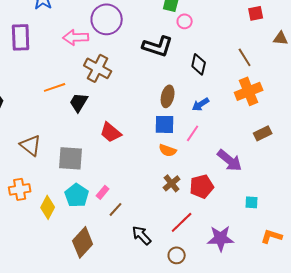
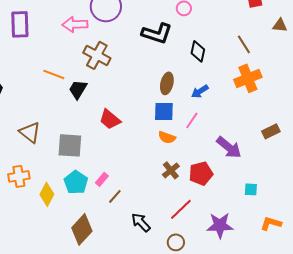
orange line: (55, 87) -> (54, 74), turned 40
brown rectangle: (263, 133) -> (271, 131), moved

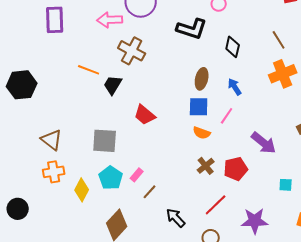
blue arrow: (200, 91) -> (235, 87), turned 90
brown triangle: (30, 132) -> (52, 140), moved

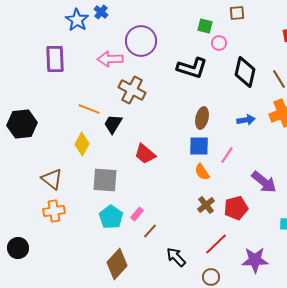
black diamond: (233, 47) -> (245, 72), moved, size x1.4
blue arrow: (235, 87) -> (246, 120), moved, turned 114
orange semicircle: (202, 133) -> (202, 172), turned 36
yellow diamond: (82, 190) -> (82, 144), moved

